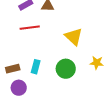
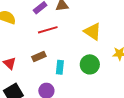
brown rectangle: (13, 69) -> (39, 57), moved

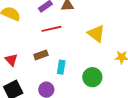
green circle: (90, 64) -> (92, 77), moved

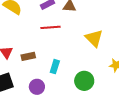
brown rectangle: (41, 55) -> (28, 56), moved

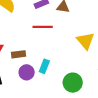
purple circle: (37, 87) -> (27, 72), moved

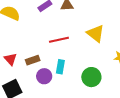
red line: (43, 27) -> (59, 40), moved

